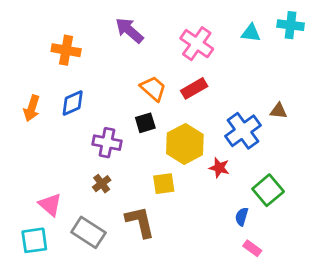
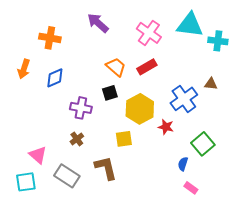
cyan cross: (291, 25) -> (218, 41), moved
cyan triangle: (251, 33) -> (190, 25), size x1.8
orange arrow: (32, 108) -> (24, 69), moved

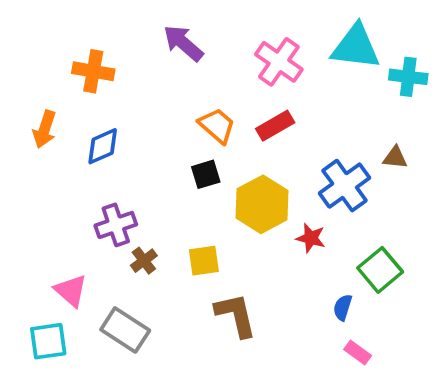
purple cross: (81, 108) -> (116, 225), moved, turned -30
yellow square: (124, 139) -> (204, 261), moved
brown L-shape: (106, 168) -> (236, 315), moved

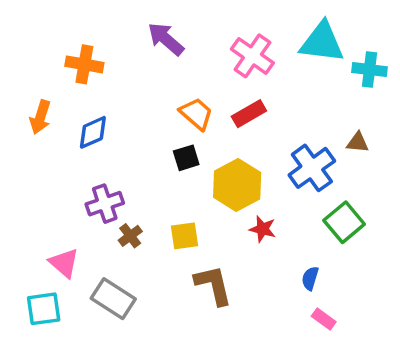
red star: (311, 238) -> (263, 229), moved
green square: (380, 270) -> (344, 222), moved

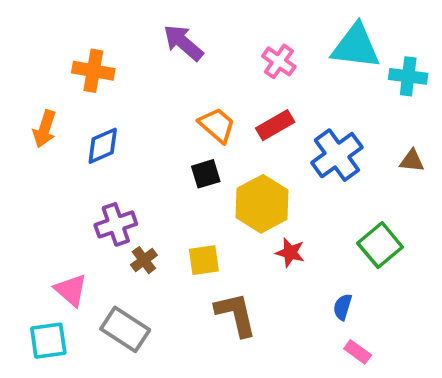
pink cross: (252, 56) -> (279, 61), size x0.7
brown triangle: (358, 142) -> (412, 161), moved
blue cross: (312, 168) -> (337, 155), moved

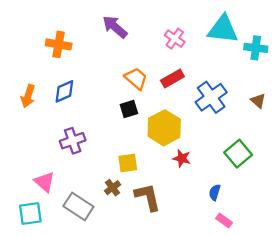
orange arrow: (45, 129) -> (28, 96), moved
brown triangle: (412, 161) -> (258, 101), turned 35
brown cross: (144, 260) -> (113, 188), moved

